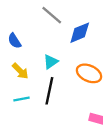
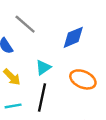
gray line: (52, 15) -> (25, 24), moved

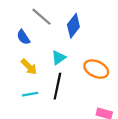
blue diamond: (73, 37) -> (73, 26), moved, turned -30

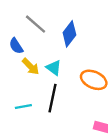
cyan triangle: (59, 58) -> (54, 68), turned -49
yellow arrow: (29, 67) -> (31, 67), moved

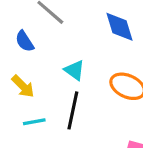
blue diamond: (69, 34) -> (120, 27), moved, turned -55
yellow arrow: (31, 67) -> (23, 86), moved

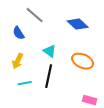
blue diamond: (120, 27) -> (78, 24), turned -30
yellow arrow: (23, 86) -> (18, 61), turned 70

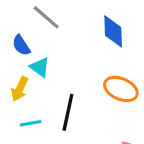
blue diamond: (78, 24) -> (113, 31), turned 45
cyan triangle: (50, 51) -> (40, 67), moved

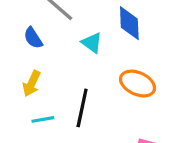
cyan triangle: (40, 67) -> (92, 43), moved

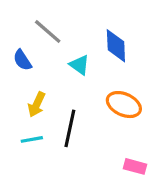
yellow arrow: (32, 84) -> (37, 105), moved

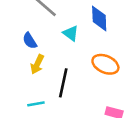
blue semicircle: (22, 60) -> (30, 41), moved
cyan line: (32, 139) -> (36, 104), moved

